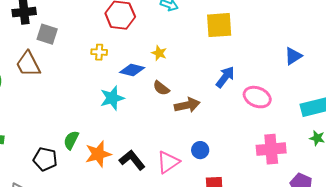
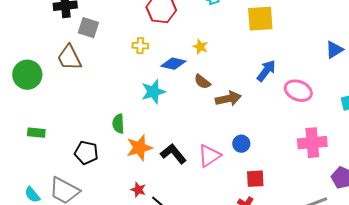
green semicircle: (71, 140) -> (118, 124), moved, turned -30

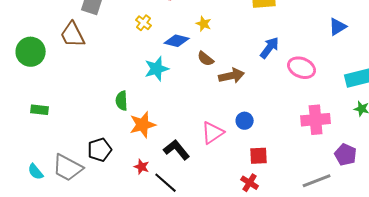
yellow cross: (140, 46) -> (144, 23), turned 35
black pentagon: (86, 153) -> (100, 150), moved, turned -30
black L-shape: (173, 154) -> (177, 150), moved

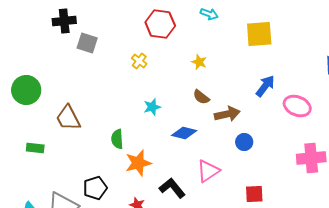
brown trapezoid: (73, 35) -> (68, 118), moved
blue diamond: (177, 41) -> (184, 133), moved
cyan star: (157, 69) -> (152, 107), size x0.7
blue circle: (245, 121) -> (244, 142), moved

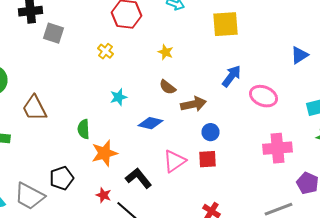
red square: (254, 194) -> (208, 159), moved

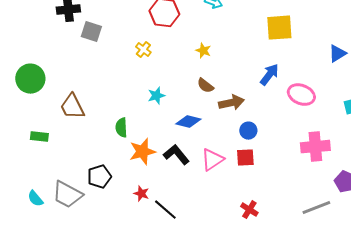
yellow square: (226, 24) -> (279, 28), moved
black L-shape: (138, 178) -> (176, 155), moved

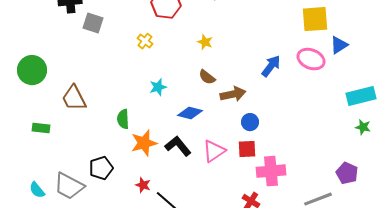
yellow square: (279, 28) -> (315, 19), moved
pink ellipse: (301, 95) -> (311, 59), moved
pink cross: (315, 147) -> (271, 171), moved

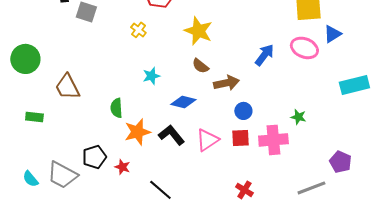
yellow star: (205, 42) -> (198, 31), size x1.8
green star: (363, 127) -> (298, 117), moved
pink cross: (271, 171) -> (273, 140), moved
red star: (143, 185) -> (122, 167), moved

